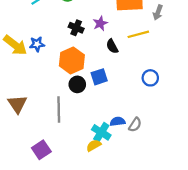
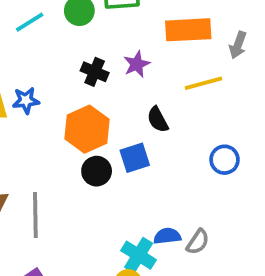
black semicircle: (112, 46) -> (158, 120), moved
gray line: (59, 109) -> (35, 215), moved

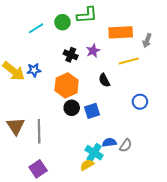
blue square: (135, 158) -> (92, 111), moved

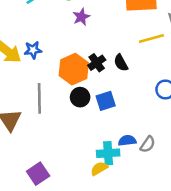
purple star: (93, 51) -> (81, 17), moved
black cross: (71, 55) -> (97, 63), moved, turned 32
gray line: (39, 131) -> (39, 98), moved
cyan cross: (94, 153) -> (108, 153), turned -36

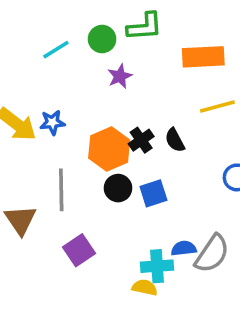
gray semicircle: (148, 144) -> (212, 254), size x1.6
yellow semicircle: (99, 168) -> (145, 287), turned 42
purple square: (38, 174) -> (79, 250), moved

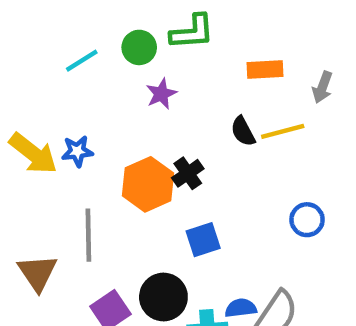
orange rectangle: (203, 57) -> (265, 70), size x0.7
black semicircle: (175, 140) -> (243, 131), moved
black circle: (118, 188) -> (163, 297), moved, size x1.4

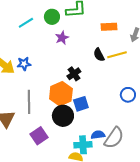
orange hexagon: (148, 184) -> (61, 94), moved
black circle: (163, 297) -> (63, 116), moved

